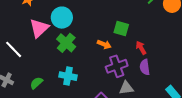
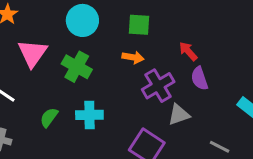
cyan circle: (62, 18) -> (82, 20), moved
green square: (121, 28) -> (139, 25), moved
green semicircle: (36, 83) -> (49, 117), moved

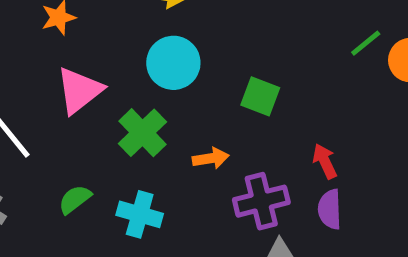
orange arrow: (133, 57) -> (211, 158), moved, turned -36

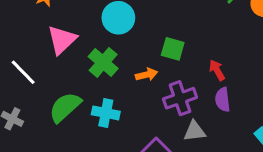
green square: (260, 96) -> (173, 49), moved
green semicircle: (75, 199) -> (65, 107), size x1.6

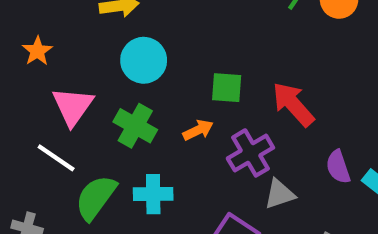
red arrow: (217, 70) -> (293, 104), size x1.6
white line: (23, 72) -> (56, 158), moved
purple semicircle: (223, 100) -> (338, 167), moved

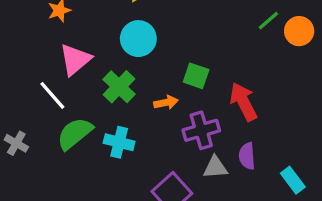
purple semicircle: (338, 167) -> (247, 156), moved

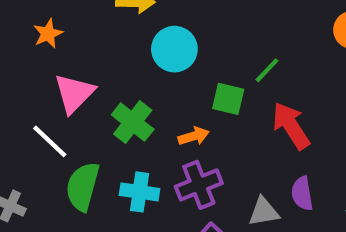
green line: (268, 21) -> (267, 70), moved
cyan circle: (138, 39) -> (174, 49), moved
purple cross: (201, 130) -> (199, 185), moved
green semicircle: (75, 133) -> (83, 186), turned -30

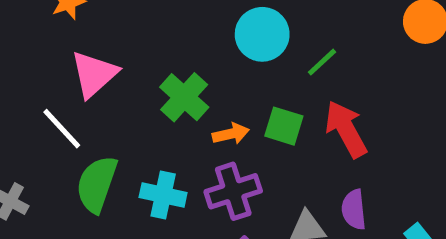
cyan circle: (174, 49) -> (262, 34), moved
green square: (228, 99) -> (284, 126), moved
green cross: (133, 122) -> (184, 97), moved

